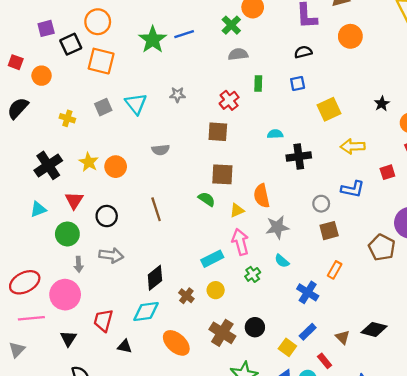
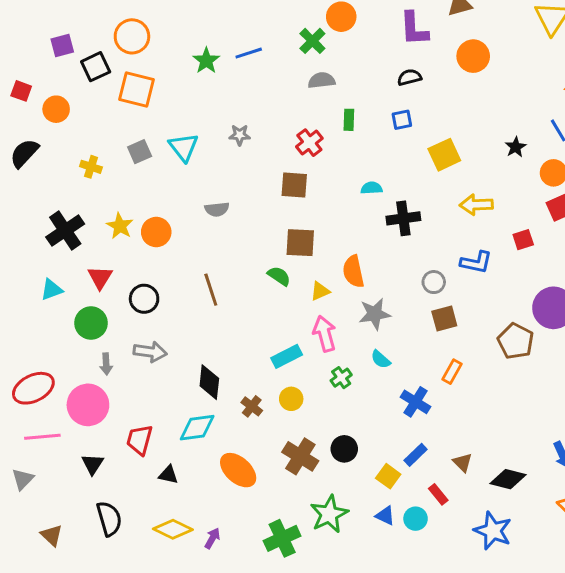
green star: (153, 40) -> (206, 61), size x0.7
black diamond: (155, 278) -> (209, 382), turned -45
black diamond: (374, 329) -> (508, 479), moved

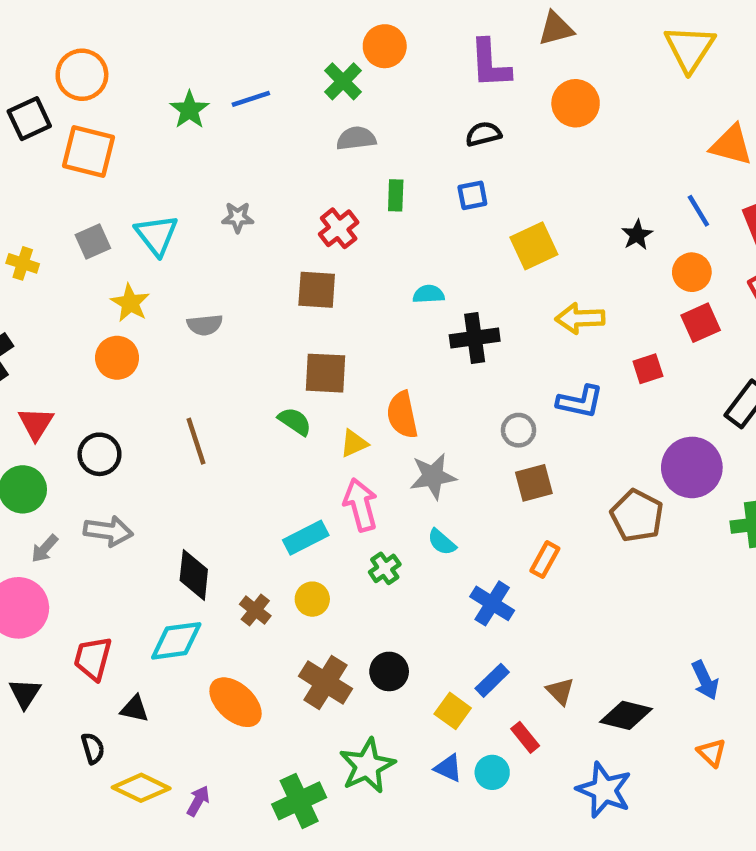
yellow star: (120, 226) -> (130, 303), moved
gray arrow: (106, 364) -> (45, 549), turned 45
black semicircle: (109, 519) -> (93, 748), moved, size x0.6

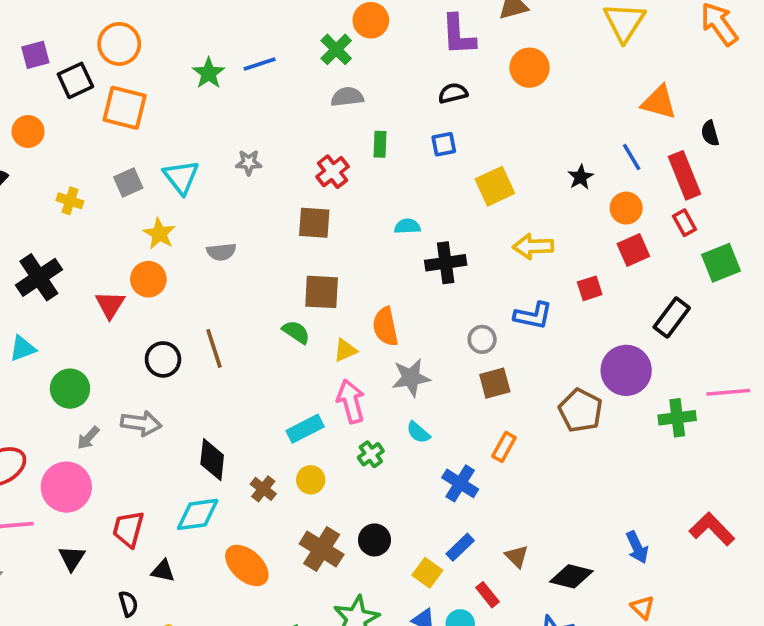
red triangle: (36, 424) -> (110, 305), moved
black circle: (99, 454) -> (163, 359), moved

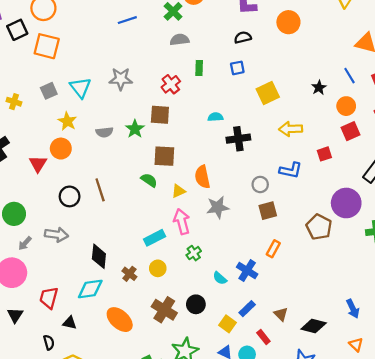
green star: (209, 73) -> (135, 129), moved
gray star: (249, 162) -> (121, 79), size x1.5
cyan semicircle: (418, 432) -> (220, 278), moved

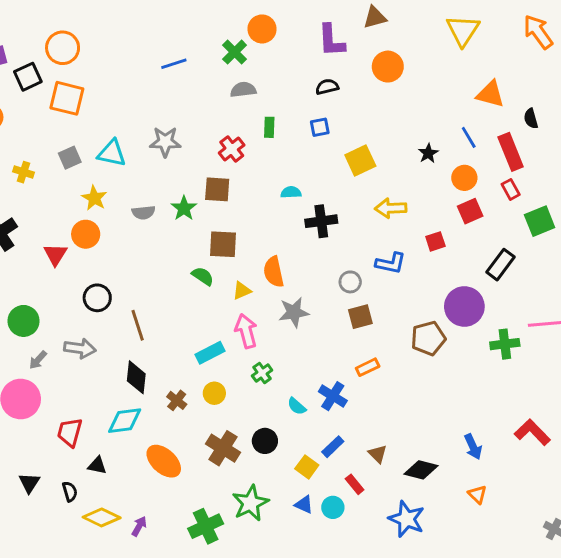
cyan triangle: (80, 88) -> (112, 153), turned -40
brown line: (100, 190) -> (138, 325), moved
brown pentagon: (319, 227) -> (428, 338), turned 30
orange rectangle: (273, 249) -> (368, 367), turned 35
black triangle: (15, 315) -> (29, 483), moved

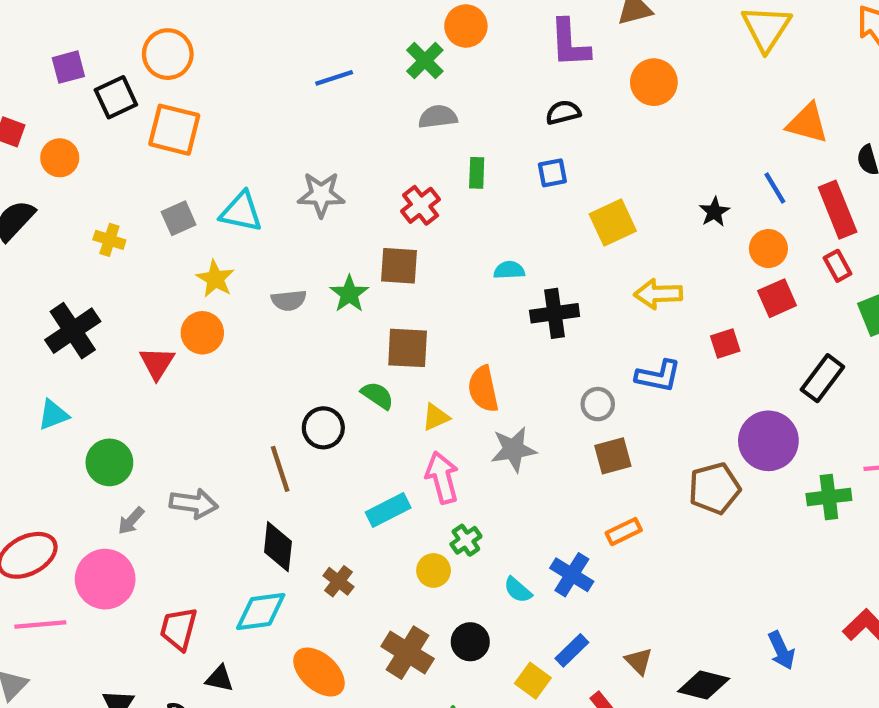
black circle: (97, 298) -> (323, 428), moved
yellow circle: (214, 393) -> (434, 570), moved

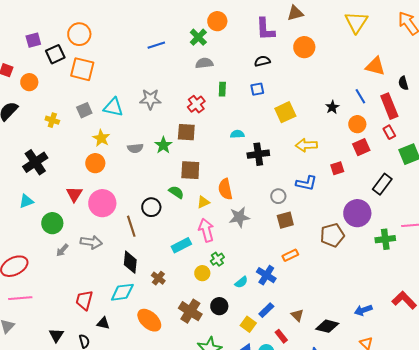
red triangle: (157, 363) -> (74, 194), moved
pink circle: (105, 579) -> (102, 203), moved
cyan semicircle: (518, 590) -> (241, 282), turned -80
blue arrow: (781, 650) -> (363, 310), turned 96

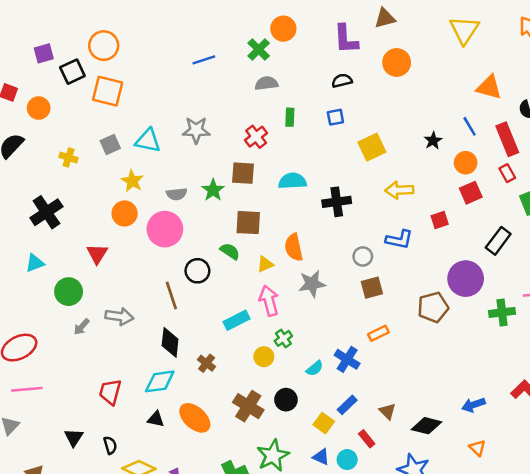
cyan semicircle: (237, 134) -> (292, 181), moved, size x1.5
pink circle: (102, 203) -> (165, 229), moved
black triangle: (103, 323) -> (156, 419), moved

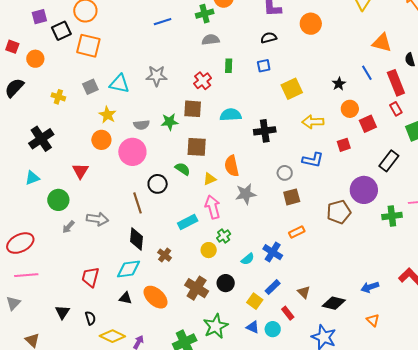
green cross: (259, 49) -> (205, 14), turned 30
orange circle: (466, 163) -> (350, 109), moved
green star: (213, 190) -> (170, 122), turned 30

